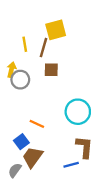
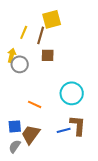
yellow line: (25, 44) -> (24, 32), turned 32
blue square: (21, 142) -> (15, 126), moved, turned 32
blue line: (71, 165) -> (64, 130), moved

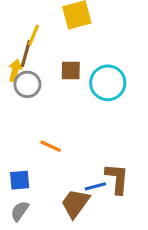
brown line: (41, 35) -> (26, 53), moved
cyan circle: (72, 93) -> (108, 83), moved
brown trapezoid: (31, 134) -> (75, 203), moved

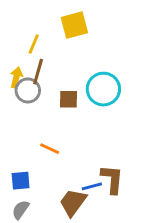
brown line: (26, 53) -> (38, 72), moved
brown square: (71, 70) -> (69, 99), moved

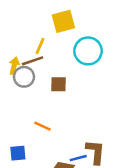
yellow line: (34, 44) -> (40, 46), moved
brown line: (38, 72) -> (33, 61), turned 55
cyan circle: (103, 89) -> (88, 51), moved

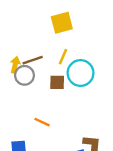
yellow line: (40, 46) -> (63, 57), moved
cyan circle: (88, 51) -> (81, 73), moved

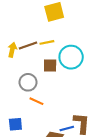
yellow line: (63, 57) -> (47, 42), moved, turned 56
gray circle: (24, 75) -> (28, 82), moved

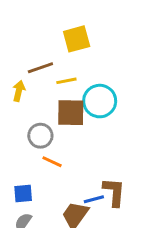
brown line: (28, 46) -> (40, 68), moved
brown square: (50, 65) -> (71, 113), size x1.5

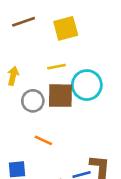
brown line: (40, 68) -> (24, 22), moved
gray circle: (40, 136) -> (33, 101), moved

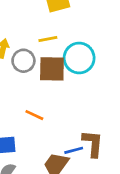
gray circle: (33, 101) -> (23, 61), moved

